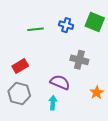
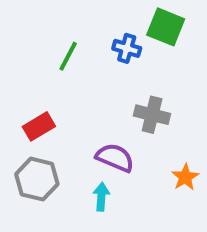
green square: (95, 22) -> (166, 27), moved
green line: (36, 29) -> (68, 56), turned -56

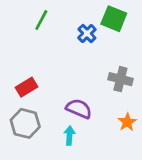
blue cross: (127, 48) -> (87, 33), turned 30
green line: (68, 56) -> (41, 20), moved
gray cross: (152, 115) -> (120, 79), moved

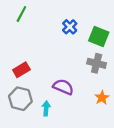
green square: (114, 19) -> (99, 36), moved
green line: (41, 20) -> (21, 14), moved
cyan arrow: (69, 135) -> (46, 108), moved

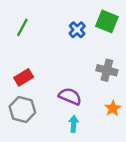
green line: (21, 14) -> (22, 27), moved
green square: (99, 36) -> (107, 21), moved
cyan arrow: (46, 108) -> (74, 124), moved

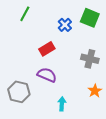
green line: (22, 27) -> (25, 14), moved
red rectangle: (24, 77) -> (47, 49), moved
purple semicircle: (70, 96) -> (47, 75), moved

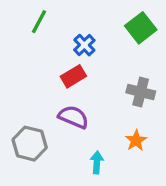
green square: (90, 18) -> (141, 28), turned 30
blue cross: (65, 25) -> (84, 45), moved
orange star: (95, 91) -> (136, 140), moved

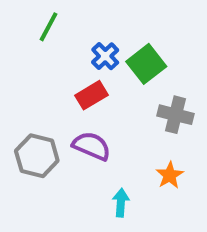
green square: (141, 28) -> (146, 64), moved
gray hexagon: (30, 144) -> (37, 156), moved

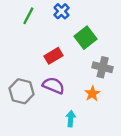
blue cross: (105, 56) -> (61, 11), moved
orange star: (170, 175) -> (92, 94), moved

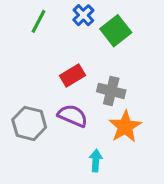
green square: (85, 38) -> (116, 31), moved
gray cross: (103, 67) -> (111, 91), moved
orange star: (92, 94) -> (125, 127), size x1.5

